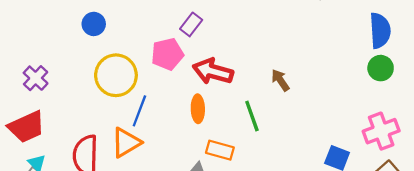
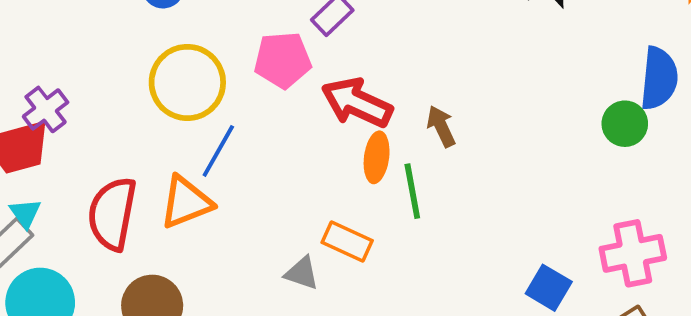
green circle: (381, 68) -> (625, 124), moved
purple cross: (36, 78) -> (46, 109), moved
brown arrow: (280, 80) -> (441, 126), moved
orange ellipse: (198, 109) -> (377, 157), moved

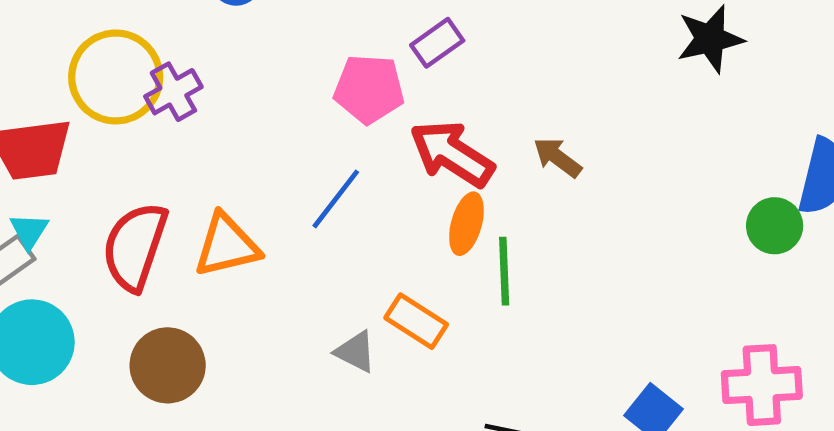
yellow circle: (187, 82) -> (116, 77), moved
purple cross: (46, 109) -> (173, 92), moved
brown arrow: (441, 126) -> (557, 157), moved, turned -36
blue line: (218, 151) -> (336, 199), moved

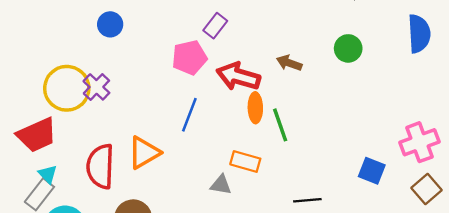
green circle: (775, 226) -> (348, 48), moved

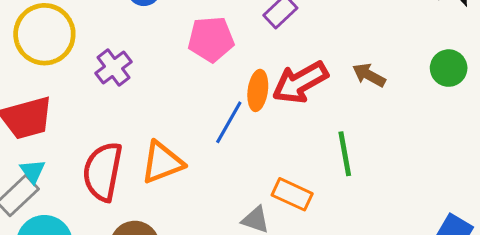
pink pentagon: (189, 57) -> (211, 39), moved
red arrow: (238, 76) -> (300, 82), turned -54
yellow circle: (67, 88) -> (44, 34), moved
orange ellipse: (255, 108) -> (258, 90), moved

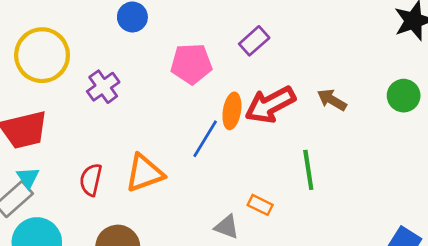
red semicircle: (103, 172) -> (91, 180), size x0.6
orange rectangle: (292, 194) -> (260, 205), size x0.7

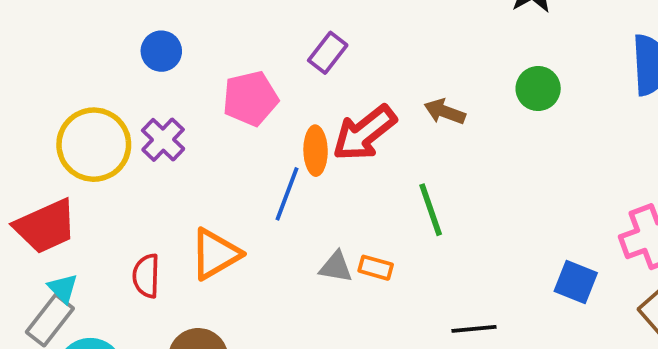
yellow circle: (42, 55) -> (94, 145), moved
purple cross: (103, 87) -> (163, 140), moved
gray triangle: (227, 227) -> (336, 267), moved

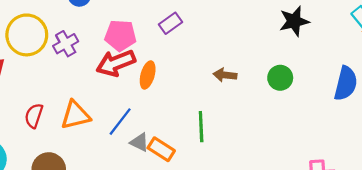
brown arrow: (445, 112) -> (225, 75), turned -30
red arrow: (364, 133) -> (116, 63), moved
blue line: (287, 194) -> (120, 122), moved
orange rectangle: (376, 268) -> (161, 149), size x1.4

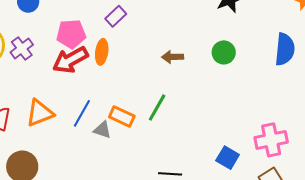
orange ellipse: (148, 75) -> (102, 52), moved
green line: (201, 127) -> (157, 108), turned 40
orange rectangle: (161, 149) -> (122, 116), moved

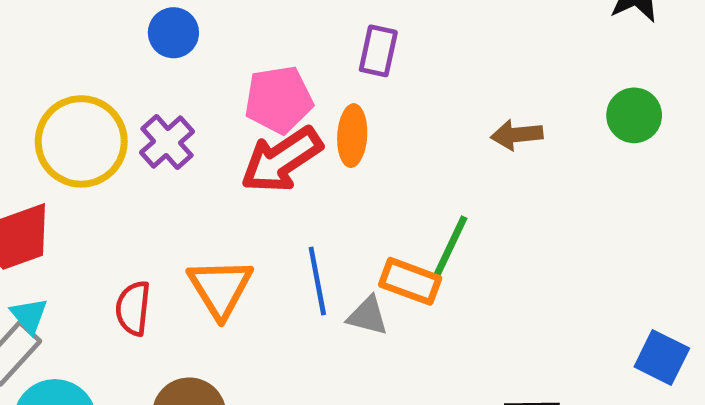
purple rectangle: (116, 16) -> (378, 51), turned -30
green line: (157, 108) -> (450, 247), moved
orange triangle: (40, 113) -> (220, 288), turned -36
blue line: (82, 113) -> (317, 281), turned -36

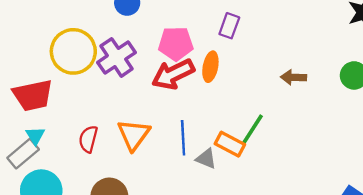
purple cross: (167, 142) -> (117, 57), size x1.4

